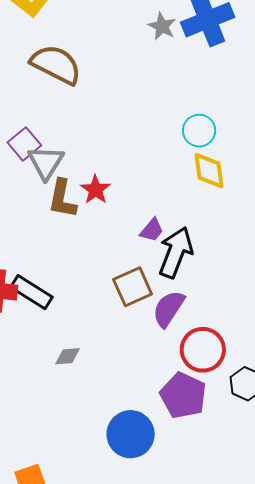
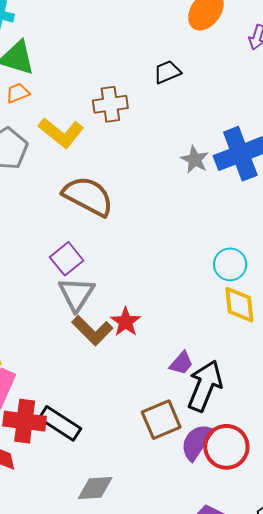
purple square: (24, 144) -> (67, 259), moved
brown L-shape: (62, 199) -> (92, 330), turned -57
red circle: (203, 350) -> (226, 447), moved
gray diamond: (68, 356) -> (95, 488), size x1.4

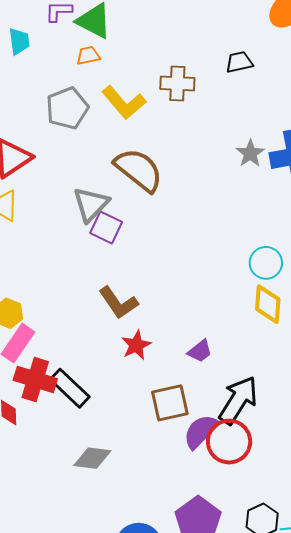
purple square: (67, 259) -> (106, 227), turned -36
gray triangle: (76, 294) -> (91, 204), moved
red star: (126, 322) -> (136, 345), moved
black arrow: (205, 386) -> (238, 400), moved

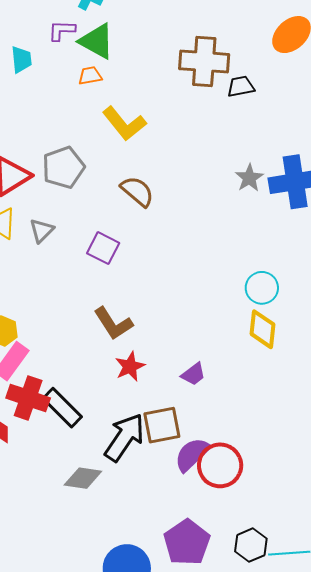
brown cross: (177, 84) -> (204, 62), moved, size x1.4
gray pentagon: (67, 108) -> (63, 167), moved
brown semicircle: (139, 170) -> (137, 191), size x0.7
gray triangle: (91, 204) -> (42, 231), moved, size x0.7
black arrow: (238, 400) -> (124, 437), moved

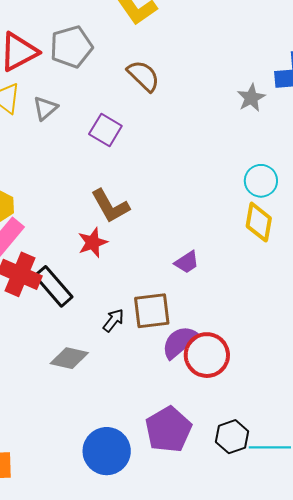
gray star: (249, 178) -> (251, 98), moved
red star: (130, 366) -> (93, 242), moved
black arrow: (124, 437) -> (113, 320), size x0.5

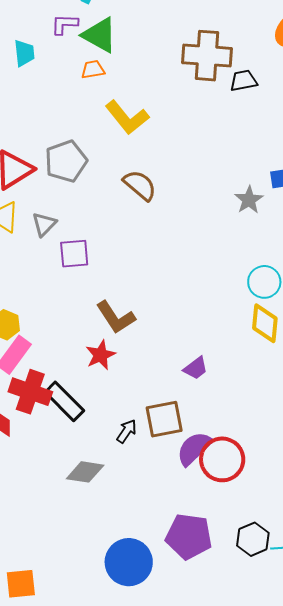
purple square: (105, 130) -> (74, 254), moved, turned -32
purple pentagon: (168, 429) -> (189, 536), turned -30

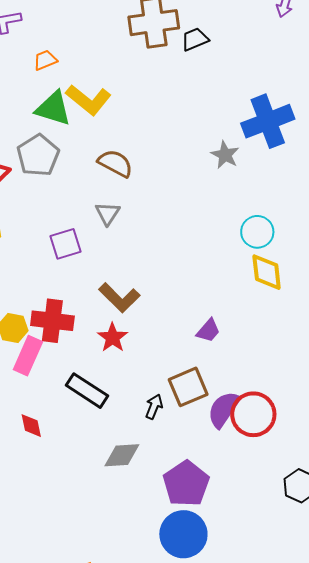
green triangle: (100, 35) -> (53, 109), moved
gray triangle: (44, 224) -> (108, 213), moved
red cross: (30, 392) -> (52, 321), moved
purple pentagon: (189, 536) -> (186, 484), moved, turned -30

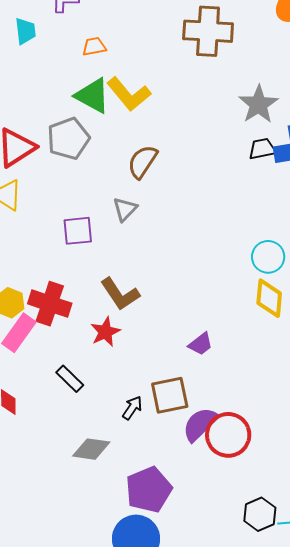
black trapezoid: (195, 39) -> (262, 149), moved
gray star: (225, 155) -> (258, 104), moved, size x1.4
brown semicircle: (115, 163) -> (143, 162), turned -96
black rectangle: (87, 391) -> (70, 379), size x0.7

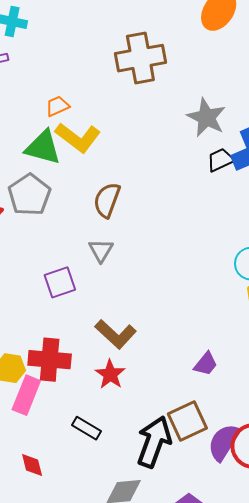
orange trapezoid: (94, 47) -> (57, 106), moved
black arrow: (132, 408) -> (154, 442), size x2.0

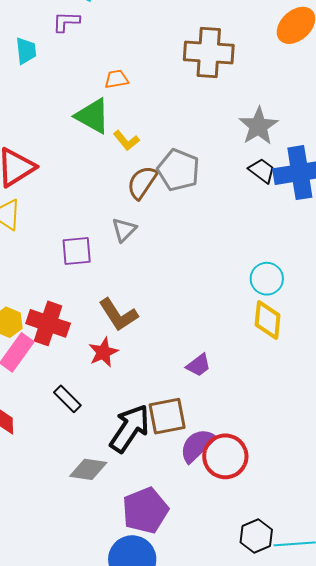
yellow L-shape: (78, 137) -> (126, 141), moved, size x0.6
black trapezoid: (220, 160) -> (262, 171), turned 48
gray pentagon: (29, 195) -> (178, 170), moved, turned -30

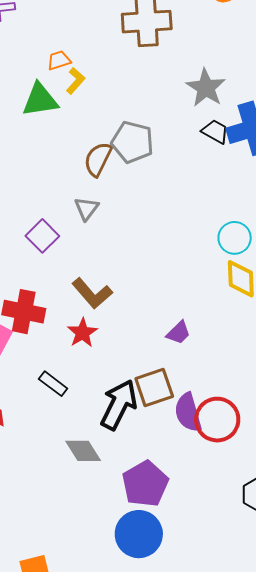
green triangle: (93, 116) -> (40, 100), turned -30
yellow L-shape: (126, 141) -> (76, 81), moved, turned -92
purple square: (77, 251) -> (42, 236), turned -32
purple semicircle: (197, 445) -> (188, 412), turned -54
gray diamond: (88, 469) -> (83, 451), turned 57

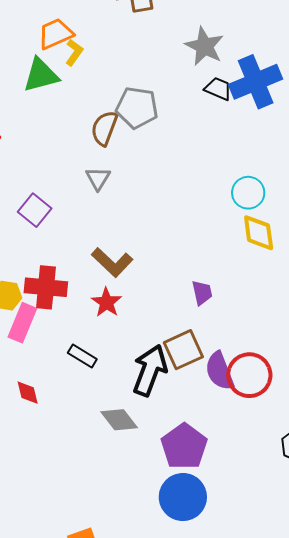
orange trapezoid: (59, 60) -> (55, 34), size x1.5
purple square: (42, 236) -> (35, 210), moved
purple trapezoid: (178, 333) -> (202, 293), turned -52

